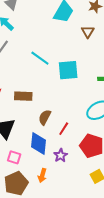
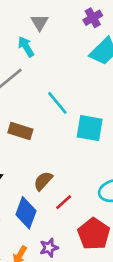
brown rectangle: (23, 96) -> (20, 131), moved
purple star: (61, 155) -> (49, 248), moved

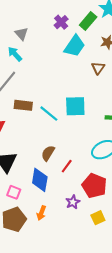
cyan line: (57, 103) -> (49, 114), moved
brown rectangle: (20, 131) -> (23, 105), moved
purple star: (49, 248) -> (73, 202), moved

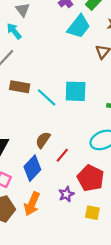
blue diamond: (40, 180) -> (32, 168), turned 30
orange arrow: (41, 213) -> (32, 204), size x1.5
yellow square: (98, 218) -> (92, 213), turned 32

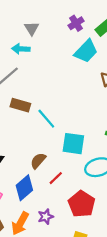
cyan arrow: (14, 31) -> (21, 49), turned -54
cyan square: (76, 91) -> (73, 144), moved
purple star: (66, 194) -> (46, 217), moved

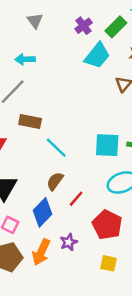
gray triangle: (32, 28) -> (35, 21), moved
cyan line: (46, 119) -> (56, 148), moved
cyan square: (73, 144) -> (107, 145), moved

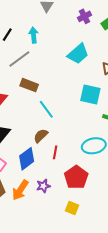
cyan trapezoid: (97, 56) -> (78, 54), moved
cyan arrow: (25, 59) -> (34, 35), turned 77
cyan square: (107, 145) -> (90, 94), moved
red line: (76, 199) -> (55, 152), turned -40

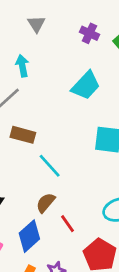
purple cross: (84, 16) -> (89, 33), turned -32
red line: (55, 152) -> (68, 224), turned -40

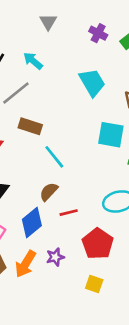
cyan arrow: (22, 66) -> (33, 61), turned -42
cyan trapezoid: (86, 86) -> (92, 82), turned -76
red line: (68, 224) -> (69, 213), turned -72

